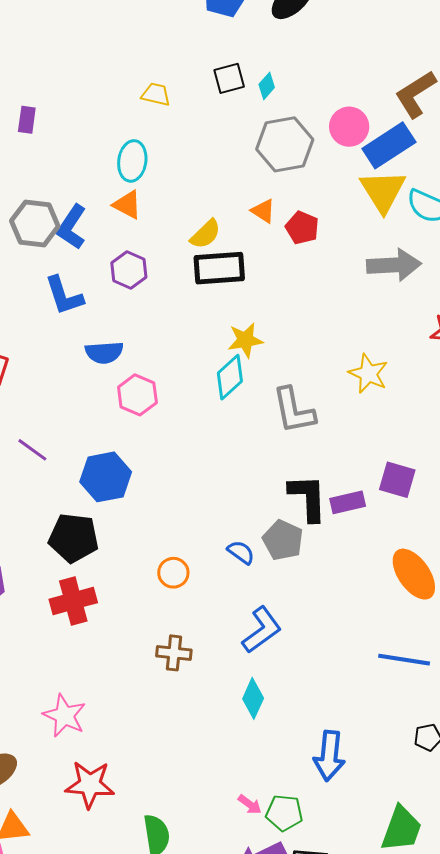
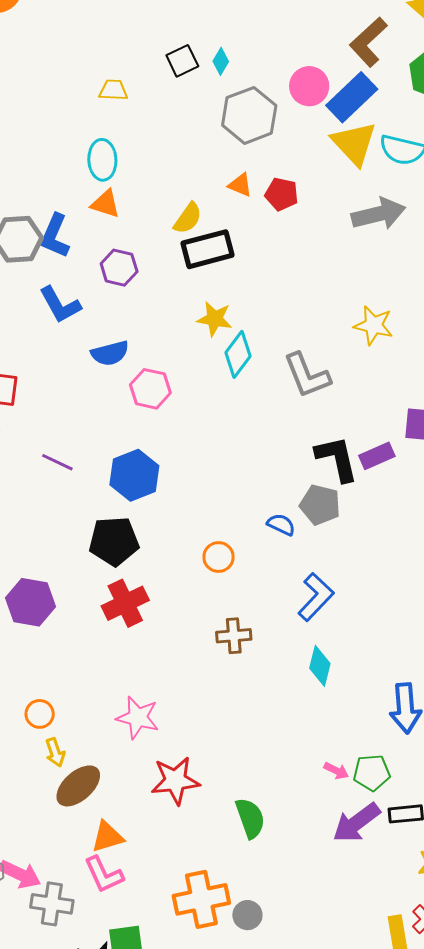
yellow star: (245, 340) -> (215, 319), moved, turned 30

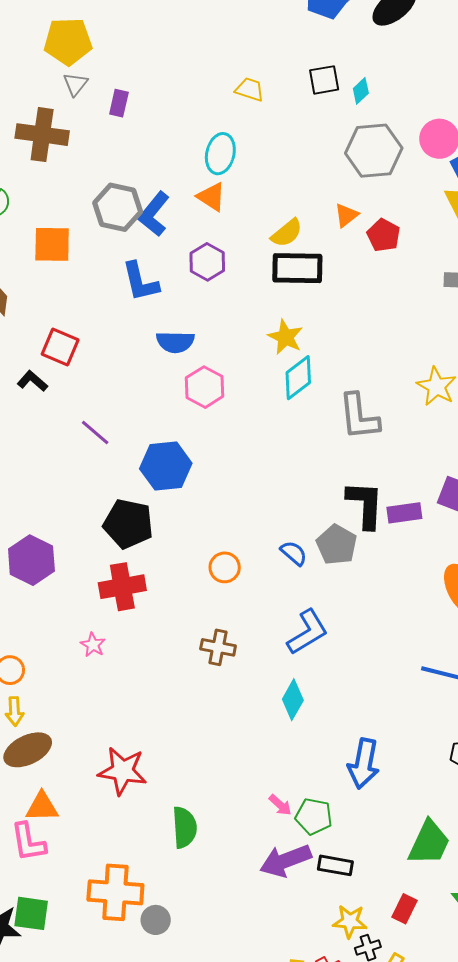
orange triangle: (240, 185) -> (346, 215), turned 44
pink star: (138, 718) -> (93, 645), moved, size x0.6

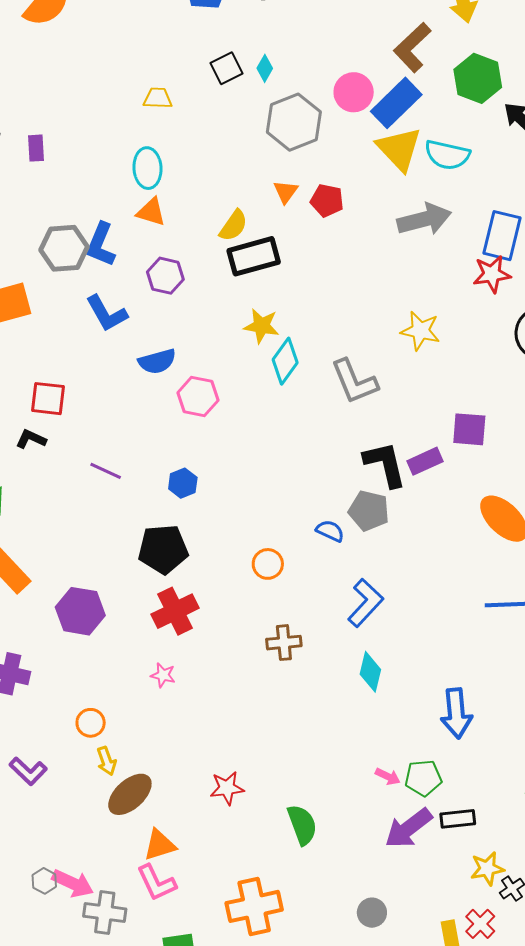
blue hexagon: (166, 466) -> (183, 483), size x0.6
red star: (123, 771) -> (227, 788), size x0.7
gray circle: (156, 920) -> (372, 913), moved

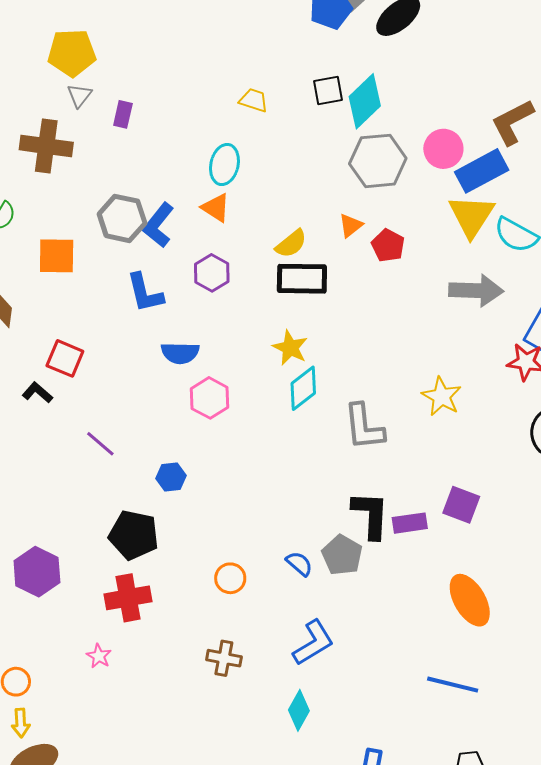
cyan diamond: (265, 68) -> (365, 101), size x2.0

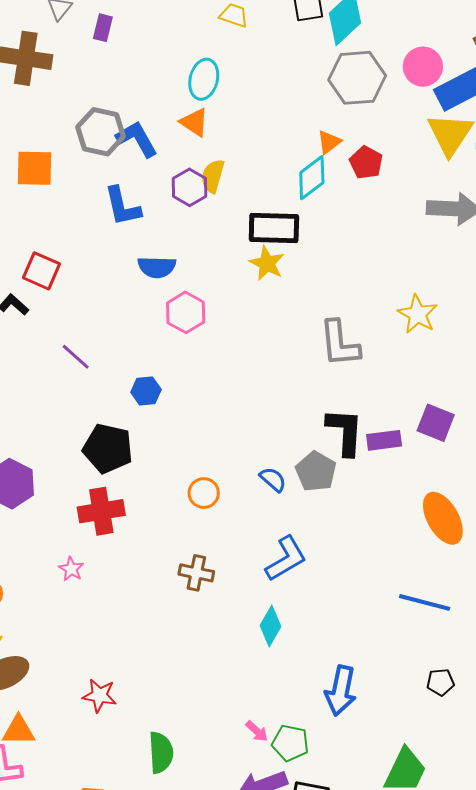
blue L-shape: (158, 225) -> (137, 139), turned 111
yellow semicircle: (291, 244) -> (213, 176), moved, turned 144
black rectangle: (302, 279) -> (274, 228), moved
cyan diamond: (303, 388) -> (312, 178), moved

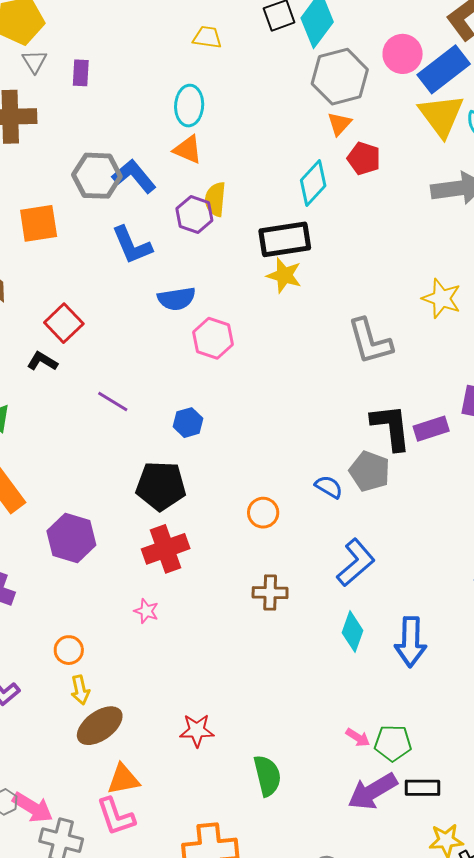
orange triangle: (329, 142) -> (339, 124), moved
red square: (42, 271) -> (64, 323), turned 33
blue arrow: (341, 691) -> (411, 642), moved

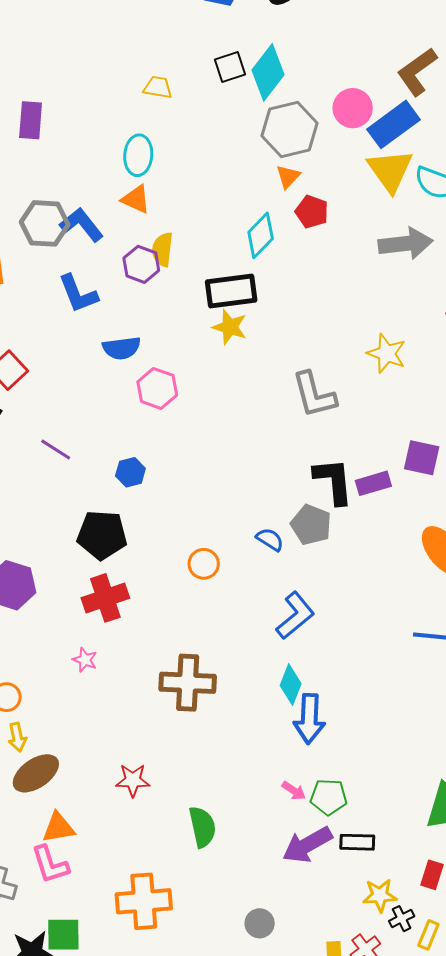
purple rectangle: (81, 73) -> (31, 120), size x1.4
brown cross: (270, 593) -> (188, 683), moved, size x1.6
blue arrow: (411, 642) -> (309, 719), moved

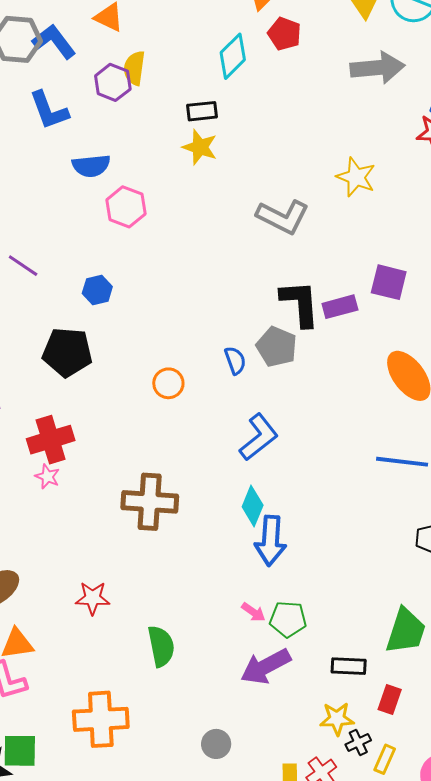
black rectangle: (231, 291) -> (202, 111), size x0.6
gray L-shape: (314, 395) -> (283, 217), turned -50
blue semicircle: (270, 539) -> (235, 360), turned 36
red cross: (105, 598) -> (51, 440), moved
black rectangle: (357, 842) -> (349, 666), moved

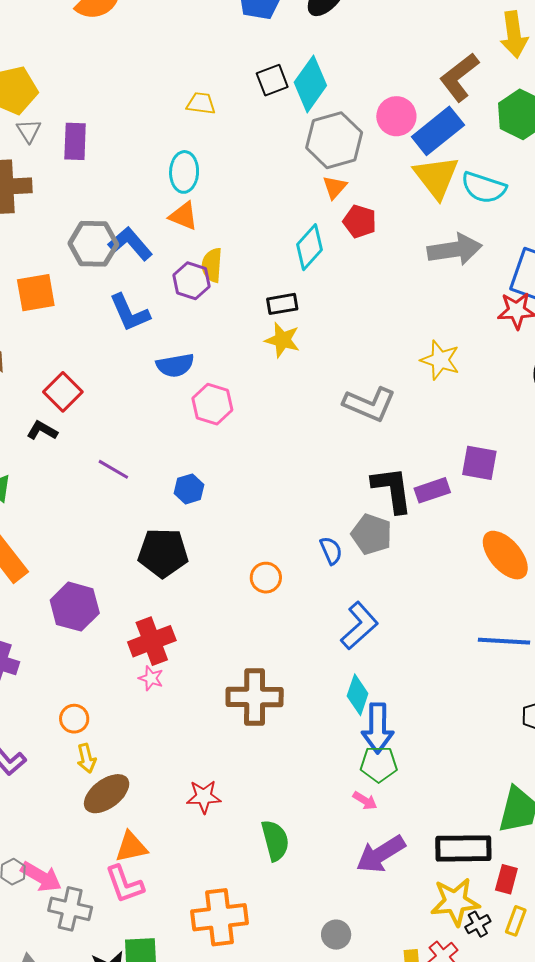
green pentagon: (288, 619) -> (379, 764), moved
black rectangle: (349, 666) -> (463, 848), size x1.6
yellow star: (337, 719) -> (455, 902), size x1.4
yellow rectangle: (385, 759) -> (516, 921), moved

